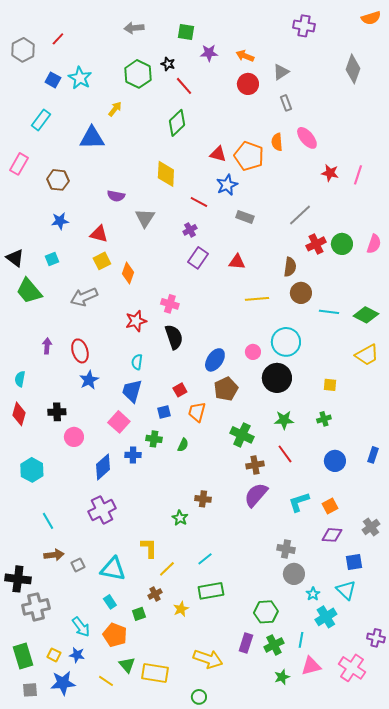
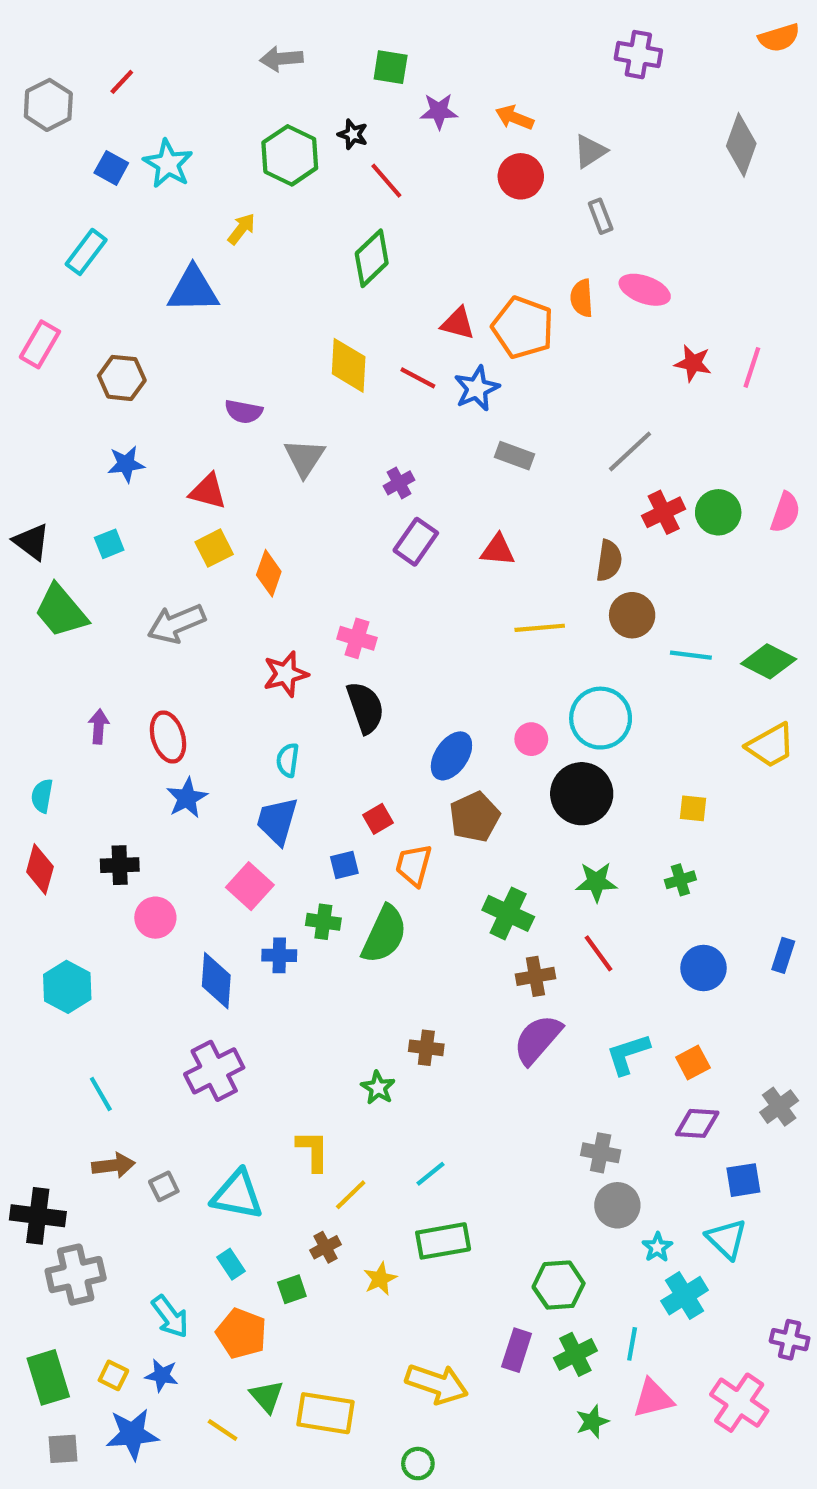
pink ellipse: (307, 138) -> (645, 290), turned -30
red line: (199, 202) -> (418, 378), moved
green semicircle: (183, 445) -> (384, 934), size x2.0
blue diamond: (103, 467) -> (216, 981), turned -44

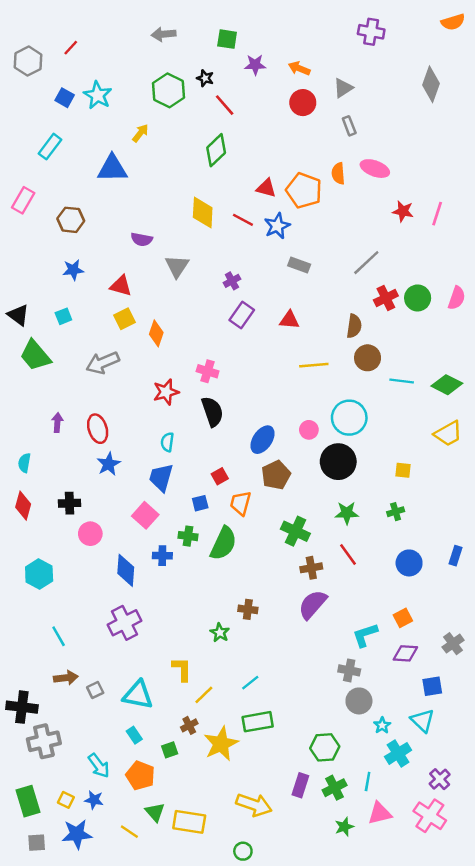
cyan L-shape: (628, 1054) -> (365, 635), moved
yellow star: (380, 1279) -> (221, 744), size x1.8
purple cross: (790, 1340) -> (440, 779), moved, turned 35

